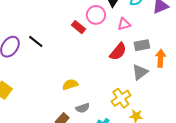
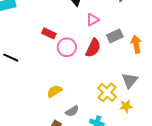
pink circle: (96, 15) -> (67, 47), moved
gray triangle: (140, 72) -> (130, 80), moved

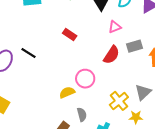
pink circle: (67, 47) -> (85, 79), moved
gray semicircle: (72, 111) -> (82, 115), turned -80

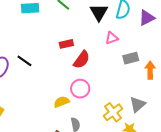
red rectangle: (70, 34) -> (66, 44), turned -48
red semicircle: (111, 55) -> (82, 60), moved

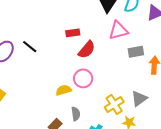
pink triangle: (112, 38) -> (118, 30), size x1.5

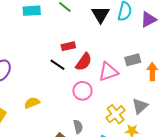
pink triangle: (118, 30) -> (108, 72), moved
black line: (30, 47) -> (58, 65), moved
yellow semicircle: (64, 90) -> (32, 103), moved

